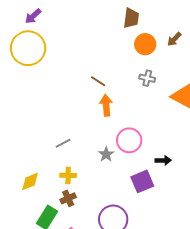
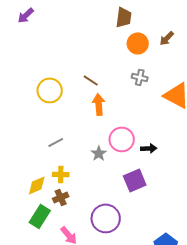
yellow circle: (28, 48) -> (50, 90), moved, size x0.7
black arrow: (163, 160) -> (149, 148), moved
yellow diamond: (30, 181) -> (37, 185), moved

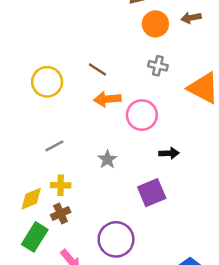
brown arrow: (167, 38) -> (191, 18), turned 35
orange arrow: (99, 104) -> (107, 99), turned -90
pink circle: (122, 139) -> (142, 115), moved

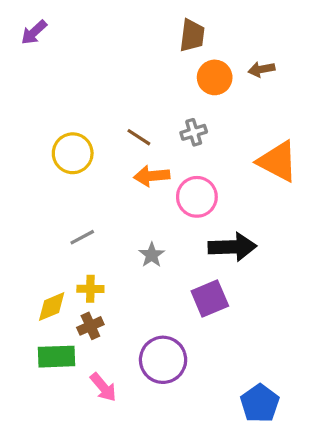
gray cross: (158, 66) -> (194, 132), moved, turned -30
black arrow: (169, 153) -> (232, 247), size x1.8
green rectangle: (35, 237) -> (57, 357), turned 56

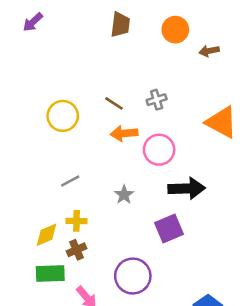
brown trapezoid: (192, 35) -> (120, 25), moved
orange circle: (215, 77) -> (175, 30), moved

